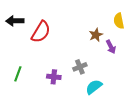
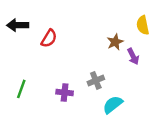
red semicircle: (41, 32) -> (49, 38), size x0.7

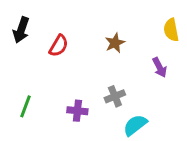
black arrow: (18, 25) -> (21, 30), turned -70
brown star: (115, 42) -> (115, 43), moved

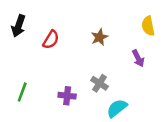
gray cross: (115, 96) -> (99, 83), turned -35

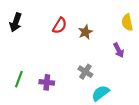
red semicircle: (51, 40) -> (60, 26), moved
purple cross: (67, 96) -> (47, 82), moved

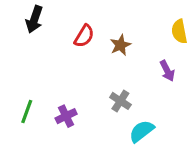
black arrow: (16, 22) -> (34, 19), moved
purple cross: (47, 82) -> (66, 116), turned -32

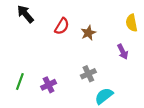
black arrow: (34, 19) -> (25, 14), turned 120
gray cross: (120, 101) -> (88, 74), turned 32

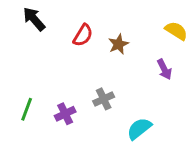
yellow semicircle: (132, 23) -> (176, 31), turned 133
gray cross: (88, 74) -> (104, 99), moved

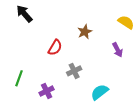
red semicircle: (83, 35) -> (55, 48), moved
purple cross: (65, 114) -> (47, 91), moved

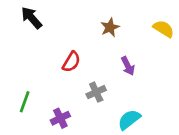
brown star: (85, 32) -> (110, 27), moved
purple arrow: (118, 50) -> (128, 66), moved

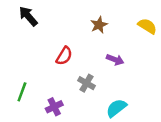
purple arrow: (128, 66) -> (115, 60), turned -42
gray cross: (96, 92) -> (86, 83), turned -35

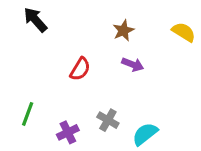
purple arrow: (115, 60) -> (133, 64), moved
gray cross: (86, 83) -> (108, 120), moved

